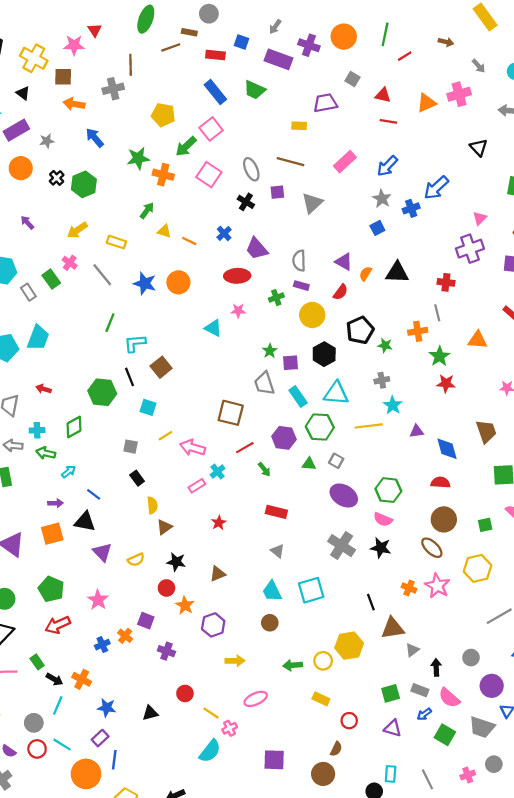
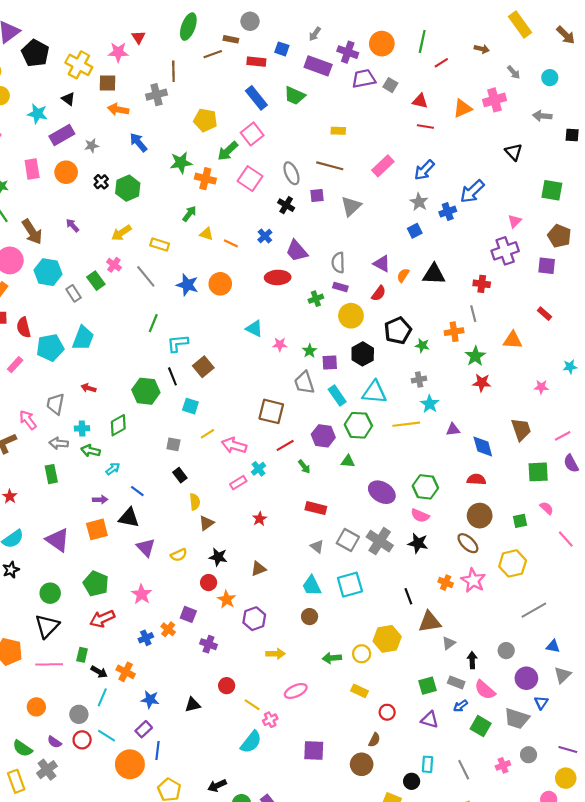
purple trapezoid: (325, 103) -> (364, 79), moved
pink star: (238, 311) -> (280, 344), moved
gray square: (336, 461) -> (348, 540), moved, size x1.5
green rectangle: (37, 662) -> (82, 655), turned 48

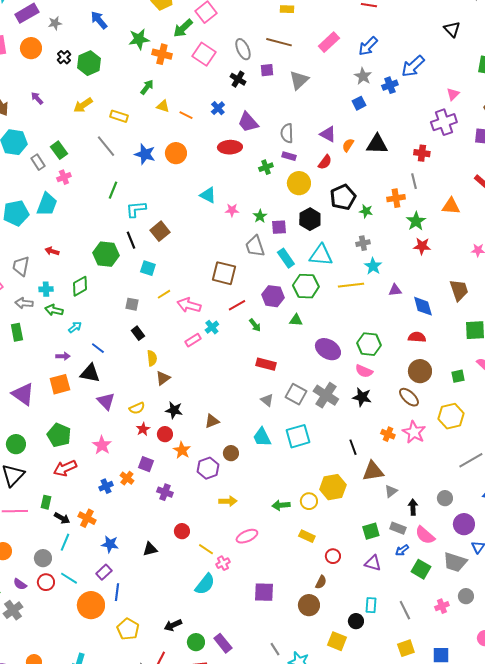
pink cross: (114, 265) -> (64, 177), moved, turned 32
red star: (260, 519) -> (143, 429), moved
brown circle: (310, 617) -> (231, 453), moved

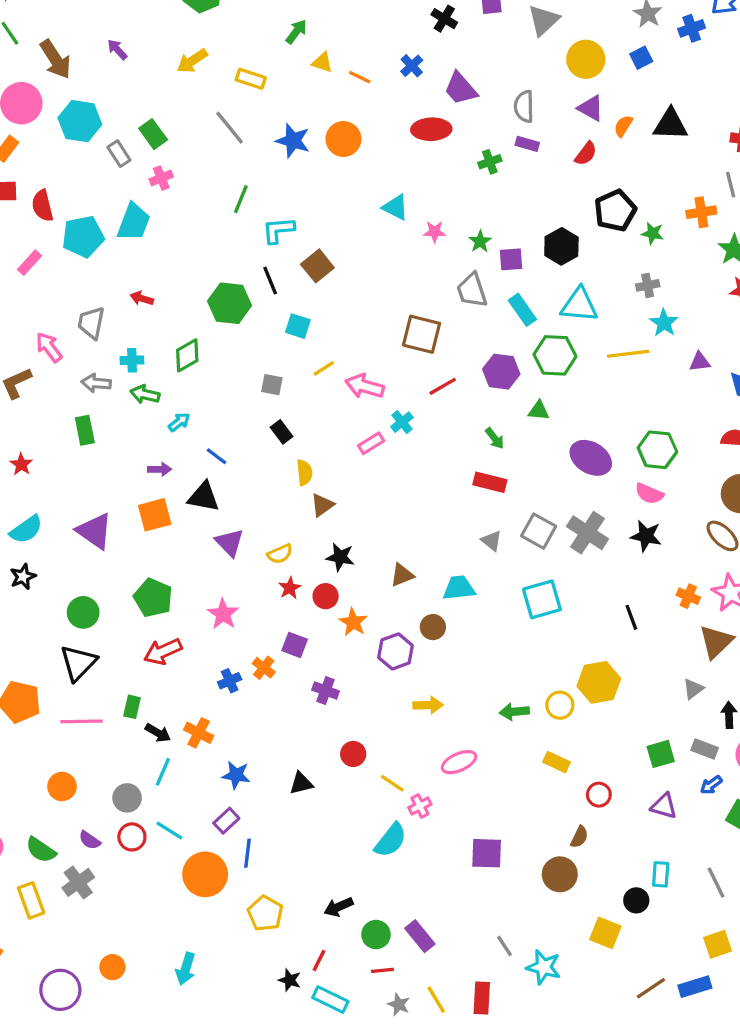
yellow circle: (299, 183) -> (586, 59), moved
green arrow: (255, 325) -> (495, 438), moved
cyan trapezoid: (262, 437) -> (459, 588), moved, turned 110
brown triangle: (373, 471) -> (716, 642), moved, turned -35

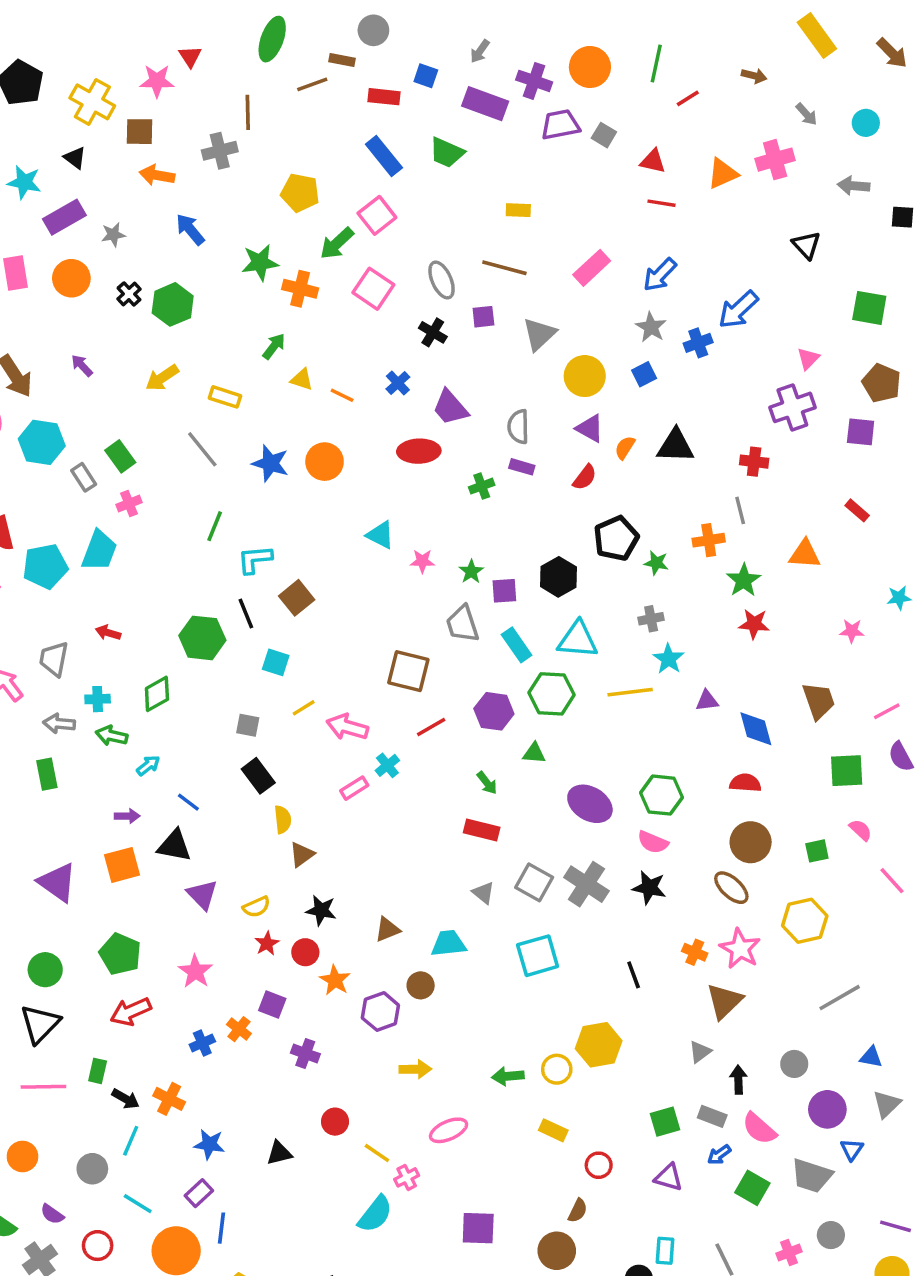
black rectangle: (282, 432) -> (258, 776), size x1.4
red circle: (132, 837) -> (98, 1246), moved

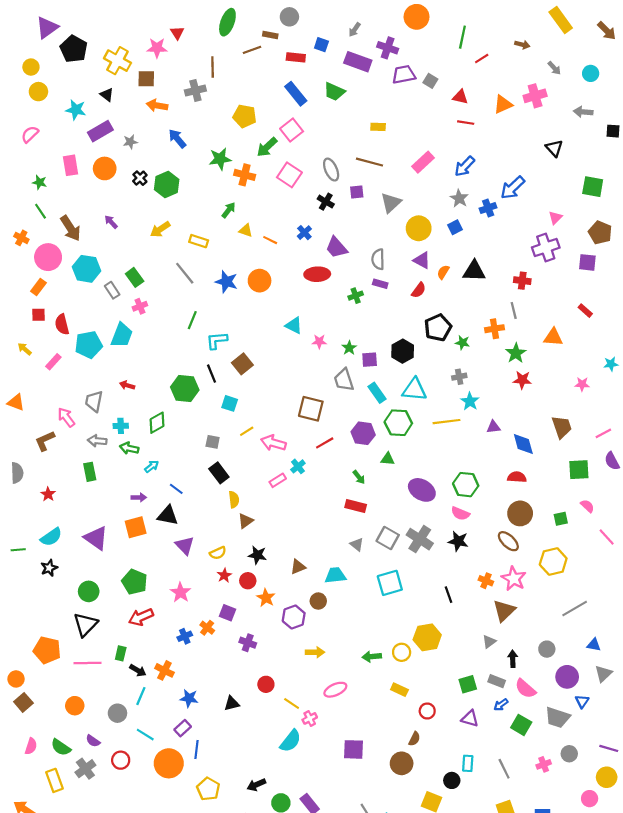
orange circle: (590, 67) -> (417, 17), moved

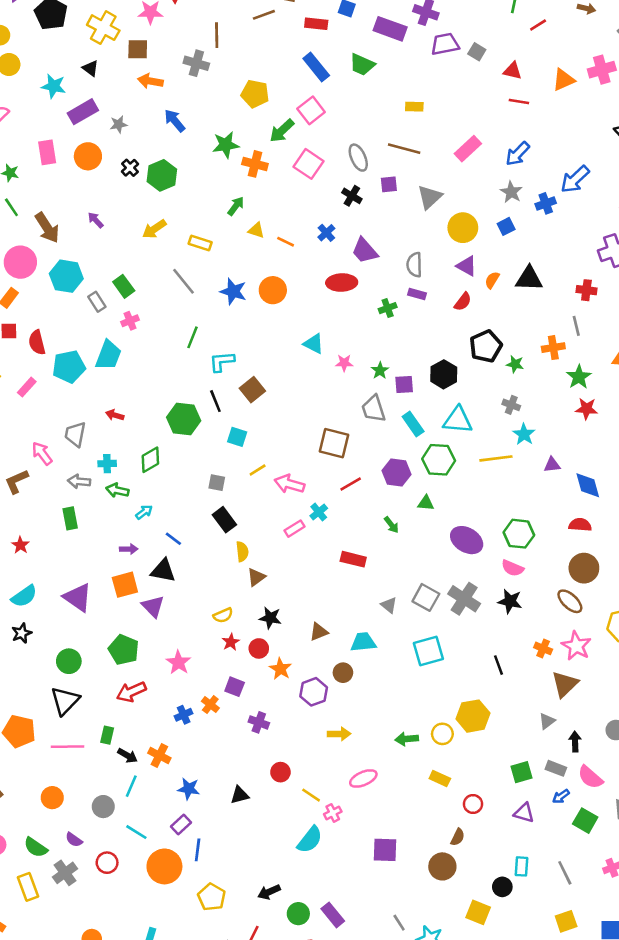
gray cross: (195, 91) -> (196, 63), turned 30
gray cross: (459, 377) -> (511, 405), turned 32
red rectangle: (356, 506) -> (353, 559), moved
purple triangle: (185, 545) -> (153, 606), moved

